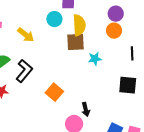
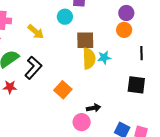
yellow semicircle: (79, 25) -> (89, 58), moved
black arrow: (86, 109) -> (94, 108), turned -88

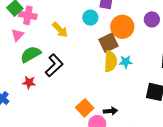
orange circle: (124, 30) -> (122, 27), moved, size x1.5
brown square: (85, 40) -> (109, 43), turned -30
orange square: (63, 90) -> (85, 108), moved

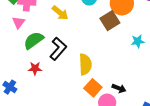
yellow semicircle: (111, 61) -> (85, 64), moved
cyan star: (126, 62) -> (138, 41), moved
black arrow: (111, 111) -> (119, 88), turned 32

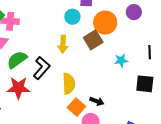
yellow arrow: (60, 13) -> (63, 44), moved, turned 54
red star: (35, 68) -> (18, 88), size x1.6
black arrow: (119, 88) -> (97, 101), moved

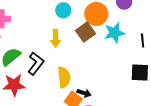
cyan star: (121, 60) -> (114, 33), moved, size x1.5
black arrow: (97, 101) -> (84, 93), moved

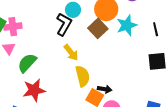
yellow arrow: (56, 38) -> (71, 53), moved, turned -30
black L-shape: (36, 64) -> (64, 24), moved

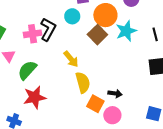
black L-shape: (64, 24) -> (48, 29), moved
pink cross: (13, 27) -> (33, 34), moved
black arrow: (105, 89) -> (115, 94), moved

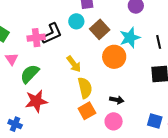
orange circle: (105, 15) -> (114, 57), moved
black L-shape: (48, 29) -> (52, 34), turned 35
brown square: (97, 35) -> (100, 29), moved
orange square: (95, 104) -> (87, 111), moved, turned 30

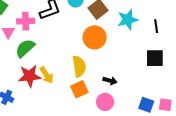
pink cross: (36, 38) -> (26, 21), moved
orange circle: (114, 57) -> (95, 37), moved
yellow arrow: (74, 64) -> (47, 75), moved

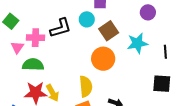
green semicircle: (25, 48) -> (33, 65), turned 40

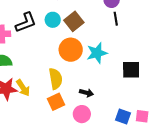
cyan circle: (87, 19) -> (53, 20), moved
cyan star: (137, 43) -> (97, 53), moved
black line: (165, 52) -> (116, 19), moved

